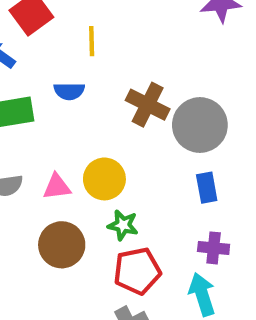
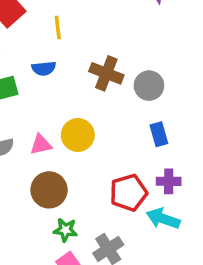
gray circle: (200, 125) -> (149, 86), size x0.7
green star: (123, 225) -> (65, 230), moved
red pentagon: (137, 271) -> (128, 193), moved
cyan arrow: (202, 294) -> (163, 219), turned -48

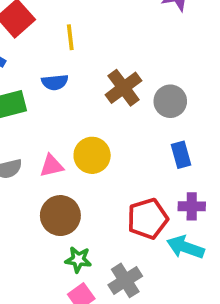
brown cross: (106, 73) -> (124, 88), turned 32

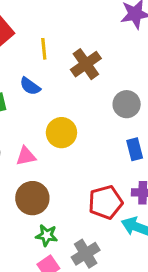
blue semicircle: (55, 82) -> (30, 86), turned 40
brown cross: (124, 88) -> (86, 64), moved
yellow circle: (92, 155) -> (61, 133), moved

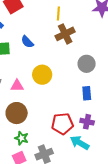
yellow line: (44, 49) -> (58, 14), moved

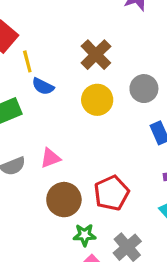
yellow line: (58, 14) -> (27, 61), moved
yellow circle: (42, 75) -> (97, 100), moved
red pentagon: (62, 124) -> (111, 193), moved

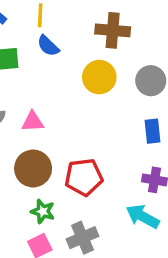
brown cross: (96, 55) -> (113, 30), turned 32

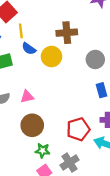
yellow circle: (99, 77) -> (51, 57), moved
red pentagon: (84, 177) -> (78, 129), moved

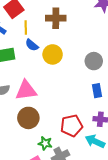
brown cross: (67, 33) -> (56, 18), moved
pink triangle: (27, 97) -> (26, 90), size x1.6
green star: (43, 151) -> (45, 143), moved

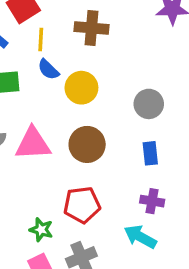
brown circle: (28, 118) -> (87, 144), moved
red pentagon: (72, 126) -> (82, 205), moved
green star: (45, 143) -> (41, 230), moved

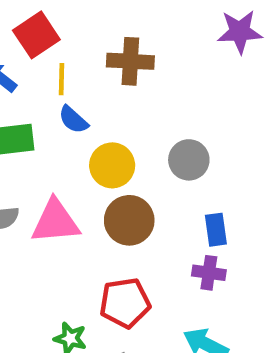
yellow circle: (81, 88) -> (112, 165), moved
gray circle: (149, 104) -> (189, 160), moved
purple cross: (152, 201) -> (209, 273), moved

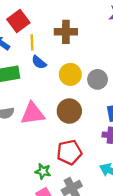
yellow circle: (112, 165) -> (70, 74), moved

